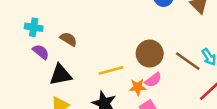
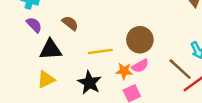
brown semicircle: (68, 39) -> (70, 23), moved
brown line: (188, 61) -> (180, 69), moved

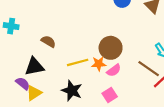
purple semicircle: (34, 25) -> (23, 83), moved
orange star: (124, 71) -> (99, 64), moved

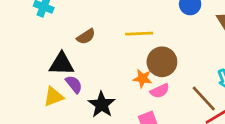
brown semicircle: (48, 41) -> (86, 36), turned 104
yellow line: (78, 62) -> (139, 34), moved
purple semicircle: (23, 83) -> (74, 84), moved

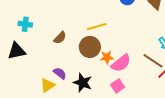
brown circle: (162, 62) -> (90, 47), moved
black triangle: (62, 64) -> (17, 51), moved
pink semicircle: (160, 91) -> (121, 63), size x1.5

